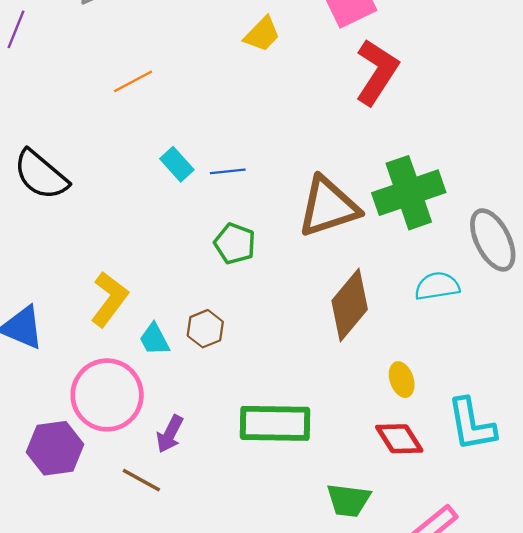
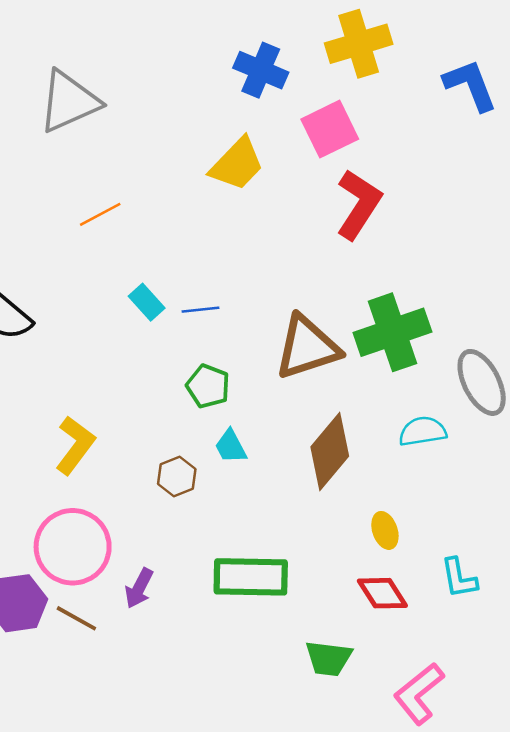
yellow trapezoid: (262, 34) -> (237, 164), size x1.4
cyan trapezoid: (154, 339) -> (231, 446), moved
cyan L-shape: (471, 425) -> (459, 578), size x0.7
brown line: (141, 480) -> (76, 618), moved

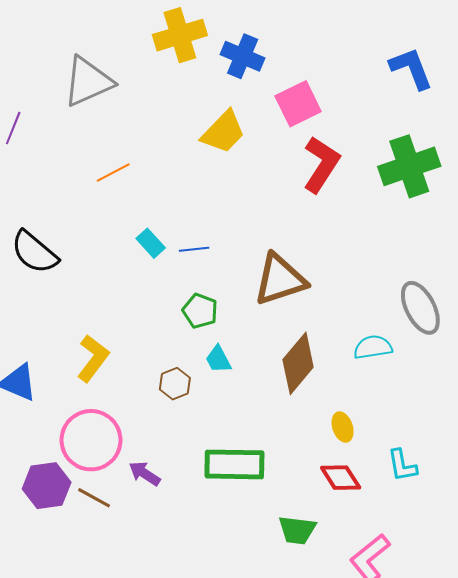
yellow cross: (359, 44) -> (180, 35), moved
green cross: (392, 332) -> (409, 166), moved
purple arrow: (139, 588) -> (145, 474), turned 96

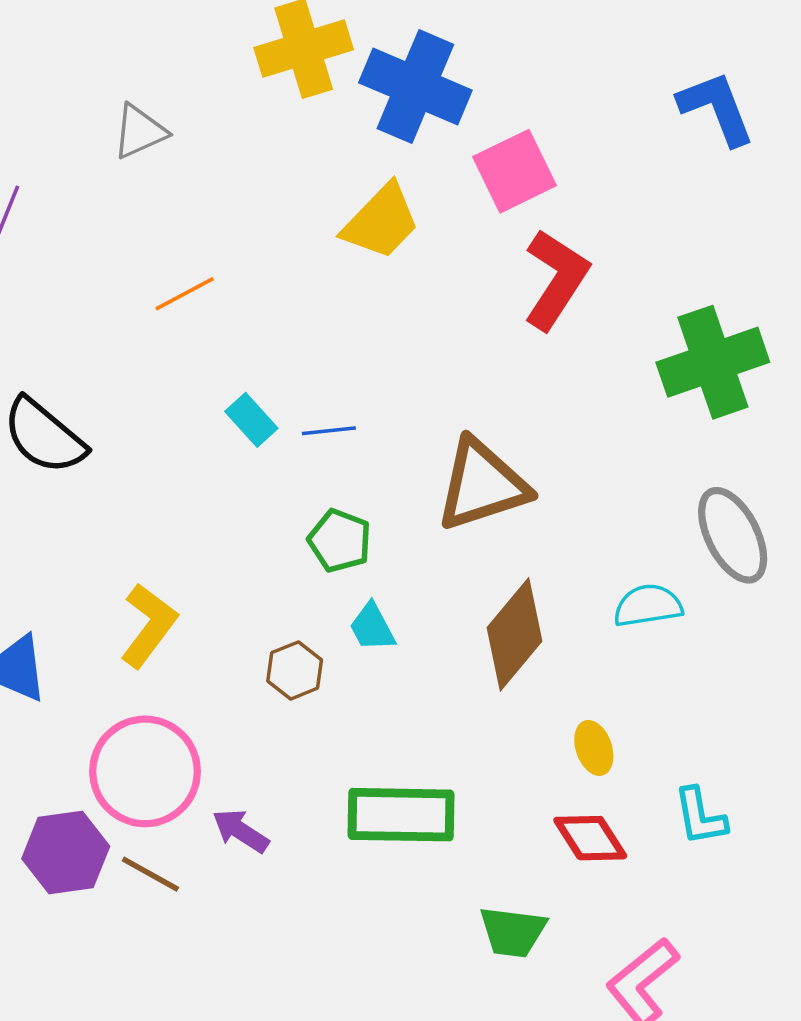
blue cross: (243, 56) -> (415, 86), size x1.4
gray triangle: (88, 82) -> (140, 132), size x0.6
green cross: (409, 166) -> (713, 362), moved

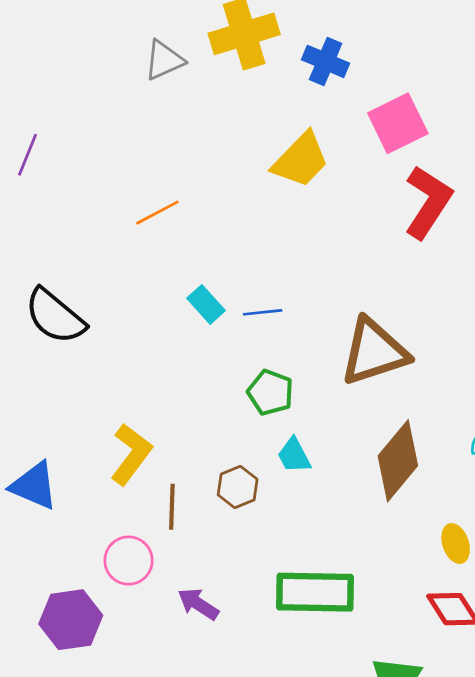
blue cross: (415, 86) -> (326, 61), size x0.6
gray triangle: (140, 132) -> (164, 60), moved
pink circle: (145, 771) -> (129, 561), size x0.6
brown line: (150, 874) -> (172, 507), moved, turned 63

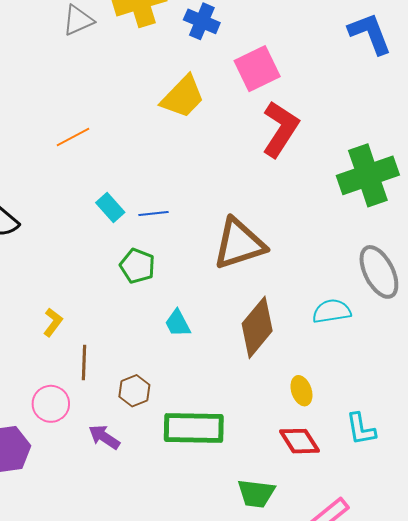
green pentagon: (270, 392) -> (137, 266), moved
yellow L-shape: (131, 454) -> (53, 322), size x0.6
brown hexagon: (238, 487) -> (134, 391), moved

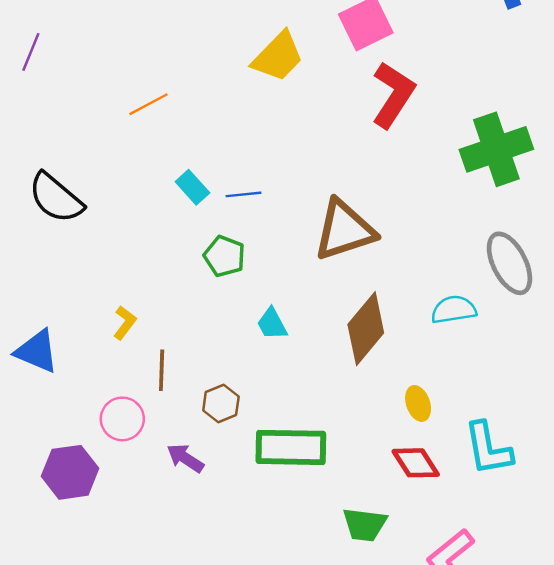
cyan L-shape: (361, 429) -> (488, 449), size x1.4

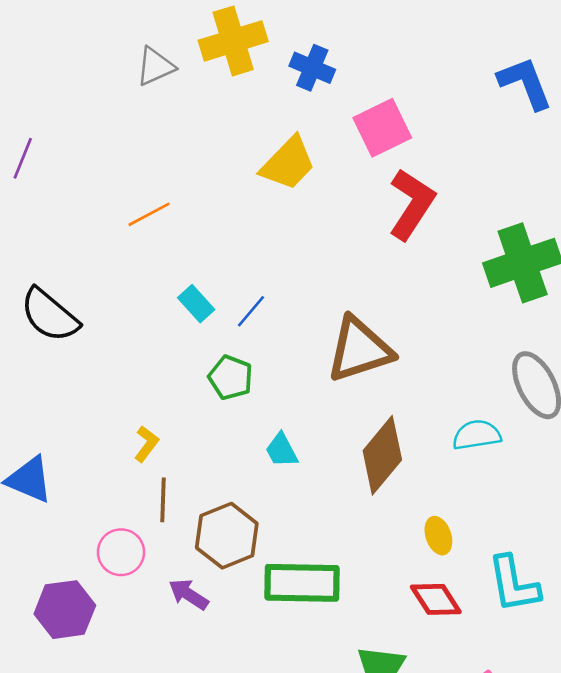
blue line: (243, 194) -> (251, 311), turned -44
yellow L-shape: (125, 323) -> (146, 444), moved
brown hexagon: (221, 403) -> (227, 536), size x1.6

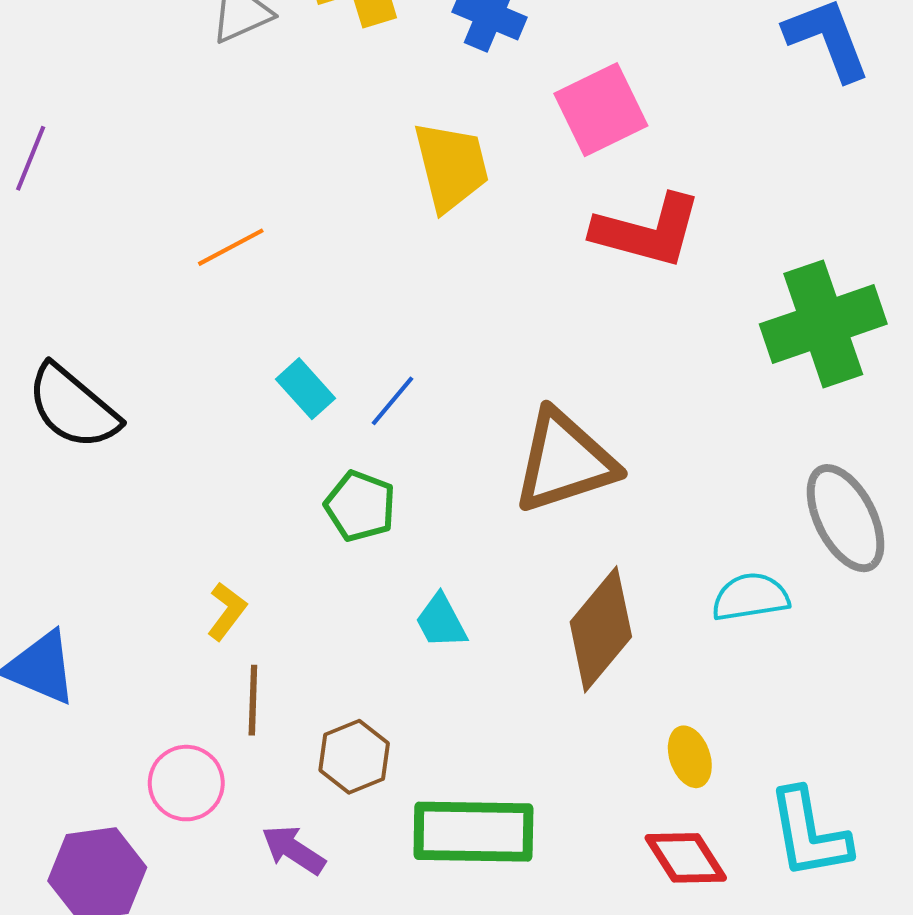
yellow trapezoid: (288, 163) -> (451, 166), turned -58
red L-shape: (412, 204) -> (647, 231), turned 72
brown hexagon: (227, 536) -> (354, 757), size x0.7

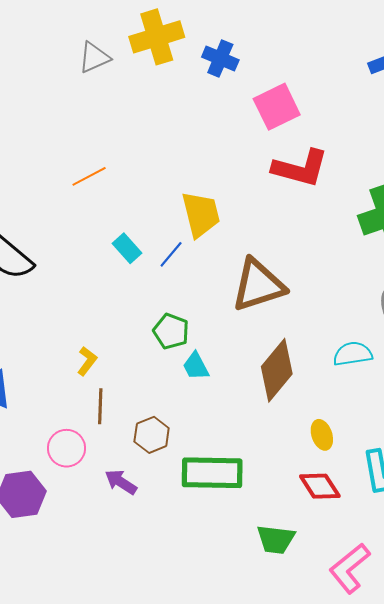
yellow trapezoid: (451, 166) -> (201, 214), moved
green pentagon: (360, 506) -> (171, 331), moved

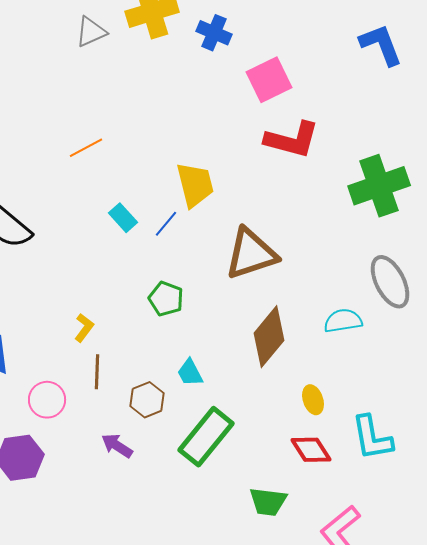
cyan trapezoid: (196, 366) -> (190, 373), moved
pink circle: (66, 448) -> (47, 400), moved
green rectangle: (212, 473) -> (206, 437), turned -52

